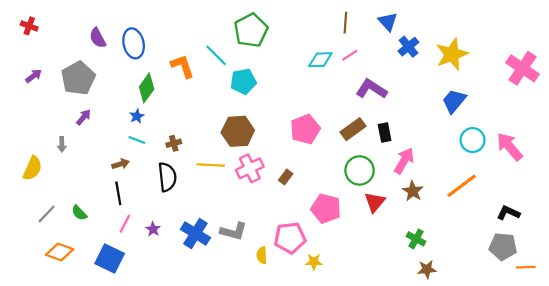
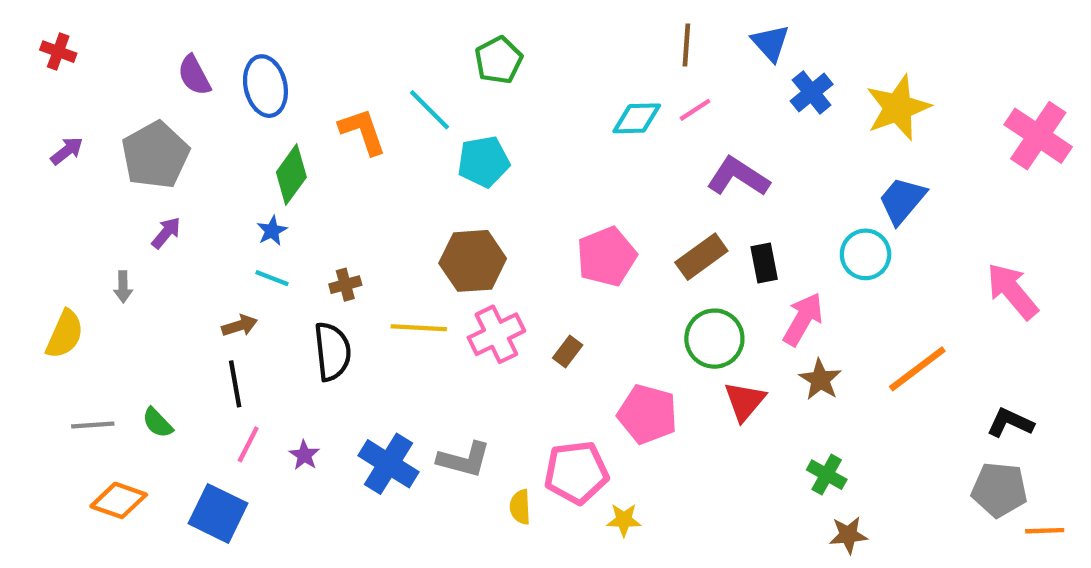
green pentagon: (251, 30) -> (499, 60), size x0.7
cyan circle: (473, 140) -> (866, 254), moved
gray line: (47, 214) -> (93, 425), turned 42

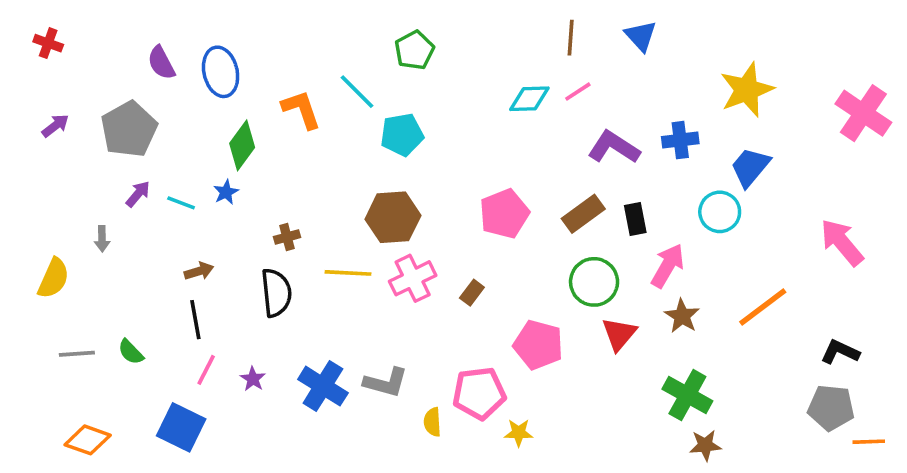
blue cross: (812, 93) -> (680, 140), moved, turned 32
cyan line: (272, 278) -> (181, 203), moved
green cross: (827, 475) -> (687, 395), size x1.5
orange diamond: (119, 500) -> (88, 440), moved

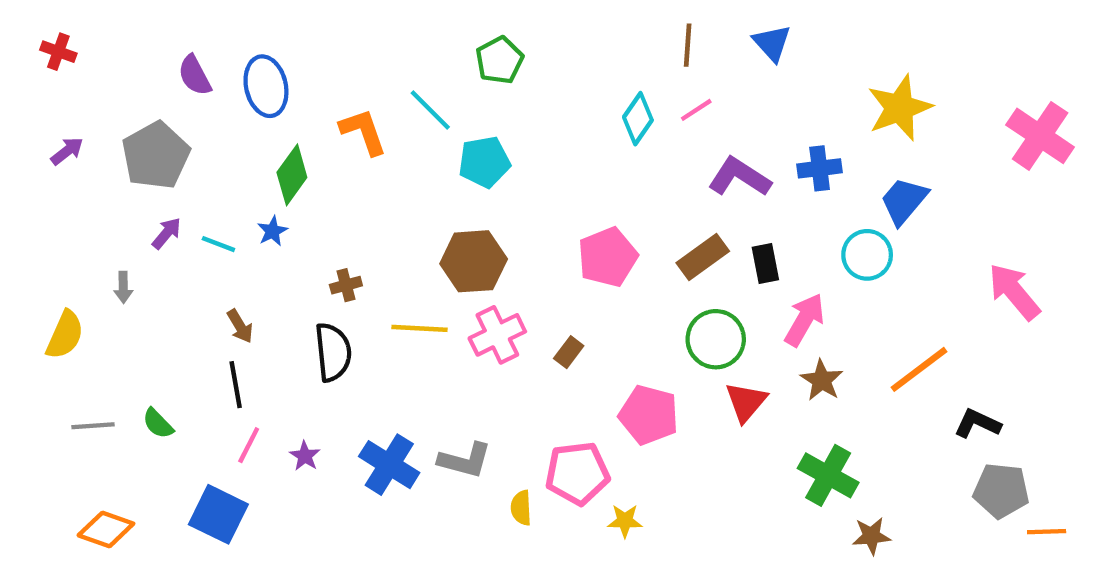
cyan diamond: (529, 99) -> (638, 119), turned -54
brown arrow: (199, 271) -> (240, 326), turned 76
black L-shape: (840, 352) -> (977, 424), moved
brown star: (705, 445) -> (871, 536), moved

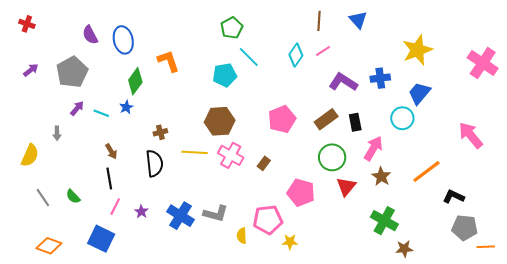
cyan line: (430, 110) -> (249, 57), moved
pink cross: (497, 335) -> (231, 155), turned -35
gray line: (93, 426) -> (43, 198), turned 60

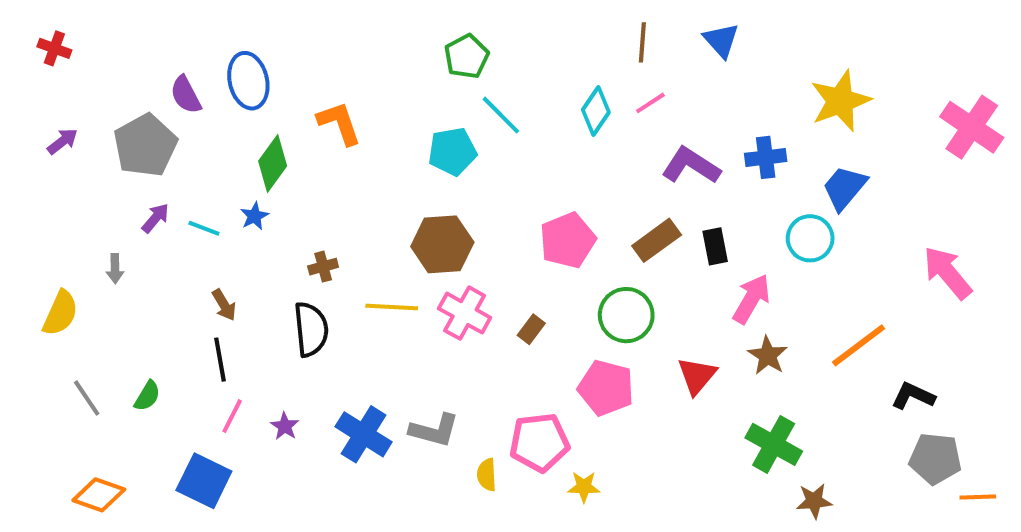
purple semicircle: (90, 35) -> (186, 95), moved
green circle: (332, 157) -> (626, 315), moved
green semicircle: (73, 197) -> (147, 396), turned -105

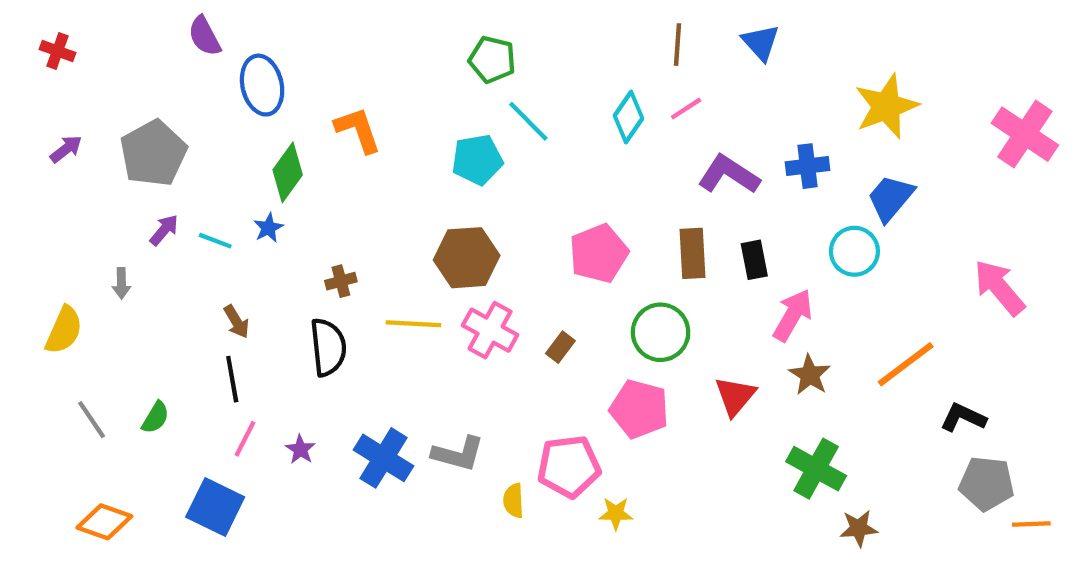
green pentagon: (467, 56) -> (492, 60), turned -30
purple semicircle: (186, 95) -> (205, 36), moved
brown rectangle: (657, 240) -> (692, 253), turned -57

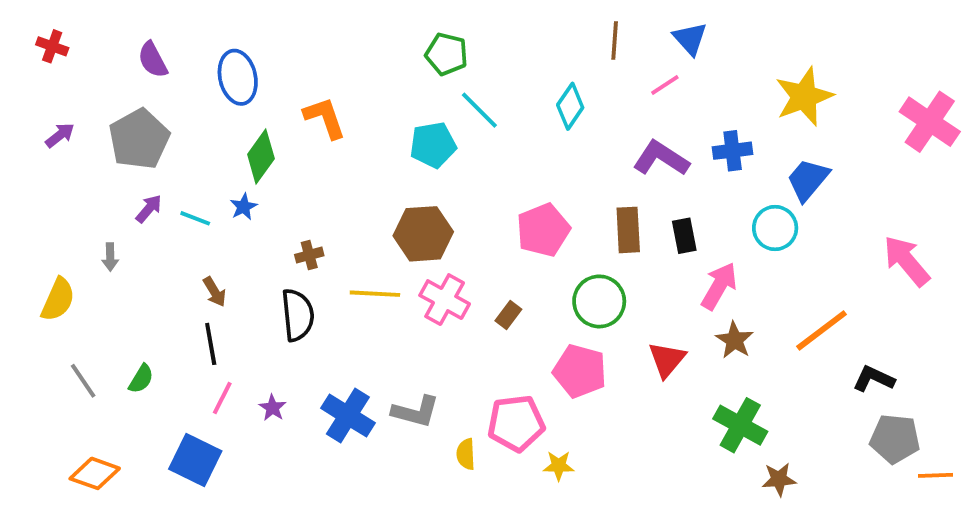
purple semicircle: (205, 36) -> (153, 60), moved
pink line: (686, 109) -> (665, 85), moved

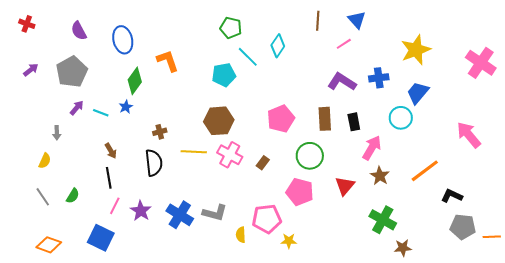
cyan diamond: (570, 106) -> (278, 46), moved
yellow semicircle: (58, 300) -> (45, 161), moved, size x0.7
purple star: (273, 408) -> (141, 211), size x1.5
orange line: (936, 475) -> (492, 237), moved

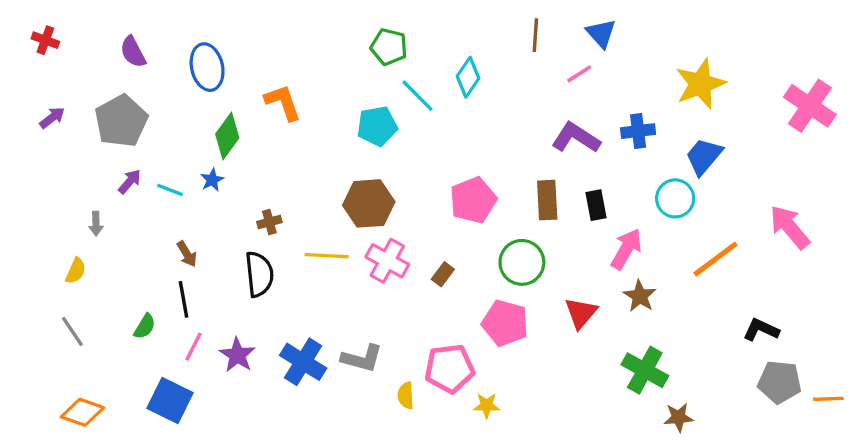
orange line: (425, 171) -> (716, 259), moved
green semicircle: (73, 196) -> (145, 326), moved

